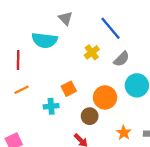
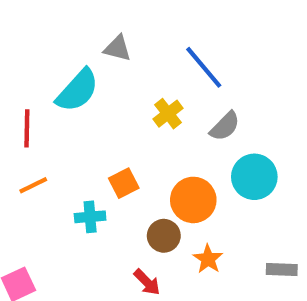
gray triangle: (65, 18) -> (117, 48), turned -32
cyan semicircle: (45, 40) -> (77, 90), turned -55
orange star: (124, 133) -> (208, 259), moved

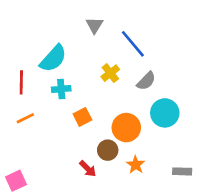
gray triangle: (117, 48) -> (94, 25), moved, turned 48
cyan cross: (90, 217) -> (61, 89), moved
red arrow: (147, 282) -> (88, 169), moved

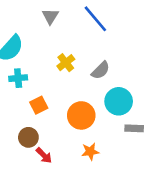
blue line: (133, 44) -> (95, 19), moved
brown circle: (108, 150) -> (28, 137), moved
orange star: (136, 165) -> (90, 152), turned 30
gray rectangle: (182, 171) -> (134, 128), moved

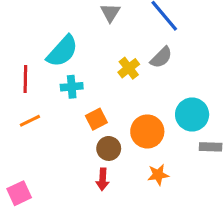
gray semicircle: (101, 70) -> (161, 57), moved
brown circle: (28, 137) -> (109, 148), moved
red arrow: (44, 155) -> (103, 179), turned 48

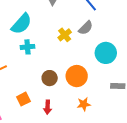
cyan circle: (192, 115) -> (106, 53), moved
orange square: (96, 119) -> (23, 99), moved
brown circle: (109, 148) -> (50, 78), moved

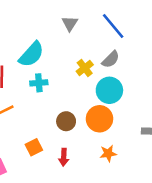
cyan circle: (106, 53) -> (109, 90), moved

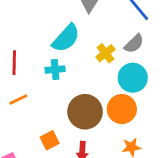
cyan semicircle: (31, 54) -> (66, 38), moved
brown circle: (66, 121) -> (85, 112), size x1.6

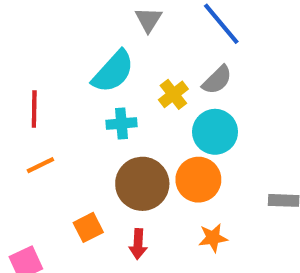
cyan cross: (55, 70) -> (121, 124), moved

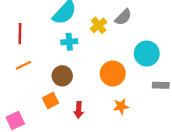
cyan circle: (215, 132) -> (147, 54), moved
brown circle: (142, 184) -> (62, 76), moved, size x0.7

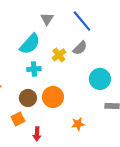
orange circle: (113, 73) -> (53, 97), moved
red arrow: (79, 110) -> (37, 134), moved

